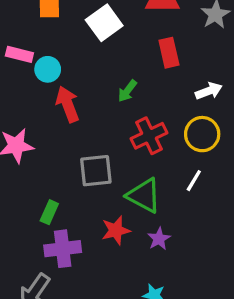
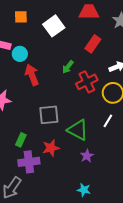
red rectangle: (169, 53) -> (93, 44), turned 48
red cross: (149, 136) -> (87, 82), moved
red star: (116, 230) -> (51, 148), moved

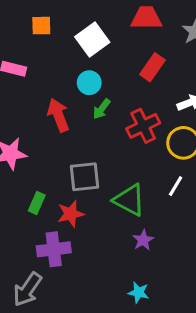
cyan circle: (20, 54) -> (89, 83), moved
green arrow: (68, 67) -> (102, 109), moved
green rectangle: (21, 140) -> (37, 203), moved
red star: (51, 148) -> (71, 214), moved

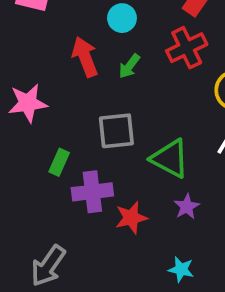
green arrow: (102, 109) -> (129, 66), moved
red cross: (143, 126) -> (187, 48), moved
red star: (71, 214) -> (131, 218), moved
purple cross: (54, 249) -> (92, 192), moved

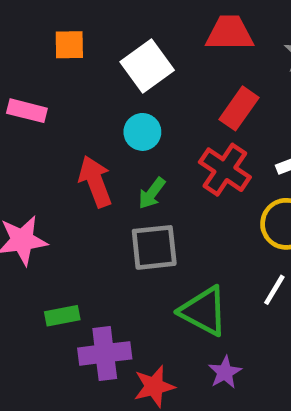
red cross: (187, 48) -> (225, 170), turned -30
gray square: (116, 131) -> (154, 247), moved
green rectangle: (59, 162) -> (62, 316), turned 55

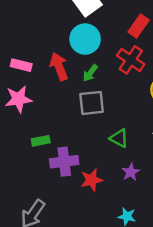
pink rectangle: (27, 111) -> (21, 65), moved
cyan circle: (142, 132) -> (85, 39), size x1.5
green triangle: (204, 311) -> (119, 138), size x0.7

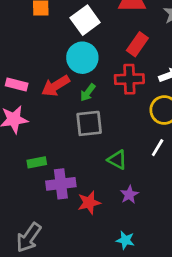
red cross: (131, 60) -> (129, 79), turned -36
red arrow: (59, 66) -> (56, 86), turned -100

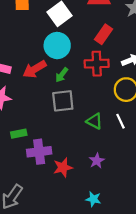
white line: (158, 148) -> (120, 121), turned -56
green triangle: (117, 160) -> (94, 121), moved

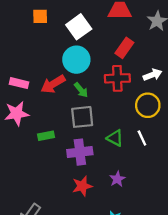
green arrow: (62, 75) -> (81, 90), turned -77
green rectangle: (19, 134) -> (46, 136), moved
purple cross: (39, 152) -> (80, 152), moved

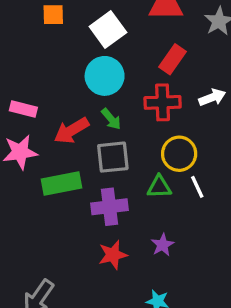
red arrow: (53, 84) -> (71, 131), moved
yellow circle: (148, 105) -> (179, 154), moved
green rectangle: (46, 136) -> (62, 184), size x1.6
green triangle: (115, 138) -> (159, 187), turned -30

